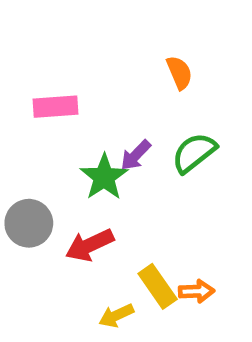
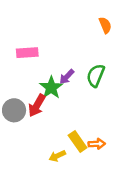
orange semicircle: (179, 73) -> (105, 25), moved
green semicircle: (194, 153) -> (96, 76), turned -30
red arrow: (90, 245) -> (37, 105), moved, turned -35

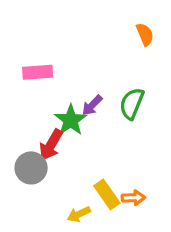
gray circle: (14, 110) -> (31, 168), moved

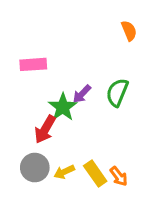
gray circle: (31, 168) -> (35, 168), moved
orange arrow: (133, 198) -> (119, 176), turned 54
yellow arrow: (79, 214) -> (64, 172), moved

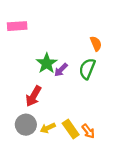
orange semicircle: (129, 31) -> (96, 44), moved
pink rectangle: (33, 64) -> (17, 26), moved
green star: (63, 107) -> (47, 63), moved

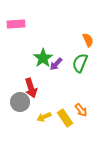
red arrow: (34, 96) -> (31, 88), turned -48
gray circle: (26, 125) -> (20, 102), moved
orange arrow: (88, 131) -> (81, 110), moved

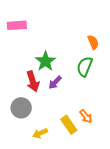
purple arrow: (56, 64) -> (55, 82), moved
red arrow: (31, 88) -> (33, 81), moved
yellow arrow: (44, 117) -> (40, 133), moved

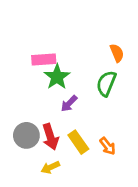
pink rectangle: (17, 25) -> (44, 60), moved
red arrow: (33, 81) -> (50, 137), moved
yellow rectangle: (69, 125) -> (78, 142), moved

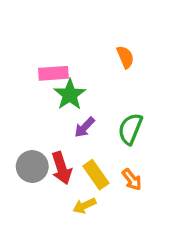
orange semicircle: (117, 53) -> (125, 57), moved
green semicircle: (106, 84) -> (130, 129), moved
yellow arrow: (50, 167) -> (84, 206), moved

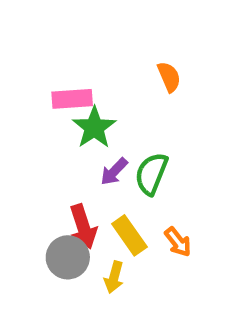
green semicircle: (130, 129) -> (151, 174), moved
gray circle: (32, 166) -> (68, 257), moved
yellow arrow: (84, 206) -> (114, 277), turned -50

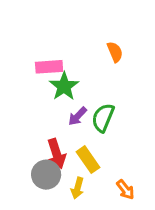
orange arrow: (178, 242) -> (125, 190), moved

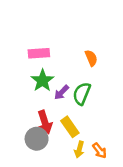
orange semicircle: (115, 52) -> (91, 58), moved
green star: (64, 86) -> (42, 81), moved
yellow arrow: (78, 188) -> (79, 149), moved

